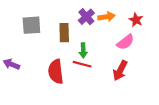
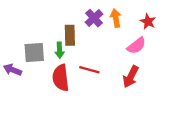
orange arrow: (106, 17) -> (116, 18), turned -91
gray square: (31, 25) -> (34, 53), moved
green arrow: (83, 50) -> (60, 50), moved

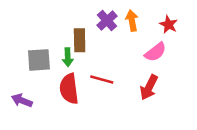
purple arrow: (12, 70) -> (22, 100), moved

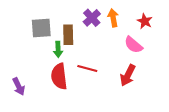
pink semicircle: (155, 52) -> (133, 45), turned 78
gray square: (39, 60) -> (41, 28), moved
purple arrow: (22, 100) -> (19, 86), turned -138

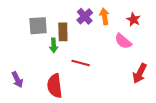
red arrow: (128, 75) -> (140, 73), moved
red semicircle: (59, 76) -> (55, 86), moved

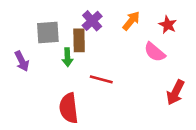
purple cross: (85, 16) -> (92, 21), moved
orange arrow: (104, 16) -> (131, 21), turned 49
purple arrow: (17, 80) -> (22, 61), moved

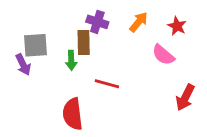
purple cross: (92, 21) -> (97, 22), turned -30
gray square: (48, 33) -> (35, 45), moved

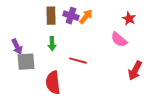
orange arrow: (139, 22) -> (86, 17), moved
brown rectangle: (84, 43) -> (51, 16), moved
gray square: (35, 45) -> (26, 62), moved

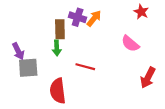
brown rectangle: (51, 16) -> (60, 29), moved
red star: (129, 19) -> (141, 12), moved

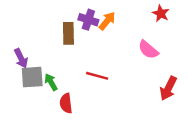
green arrow: (57, 48) -> (51, 82), moved, turned 152
red semicircle: (58, 91) -> (66, 103), size x0.7

